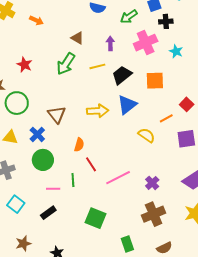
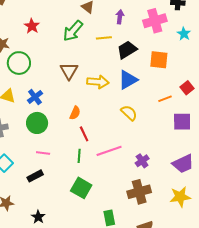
brown triangle: (57, 115) -> (69, 71), moved
yellow semicircle: (146, 135) -> (129, 113), moved
green line: (73, 180) -> (79, 156), moved

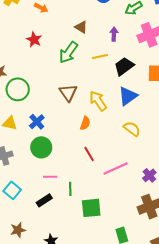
red star: (32, 26) -> (34, 40), moved
yellow arrow: (98, 82) -> (98, 101), turned -125
orange semicircle: (75, 113) -> (85, 123), moved
green line: (79, 156) -> (70, 189), moved
green square: (81, 188) -> (91, 208), turned -30

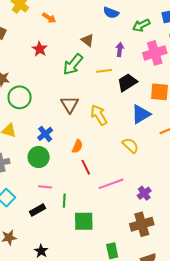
blue triangle: (128, 96) -> (141, 114), moved
blue cross: (37, 122) -> (45, 134), moved
orange semicircle: (85, 123) -> (77, 146), moved

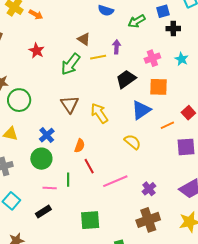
orange arrow: (49, 18) -> (36, 15), moved
pink cross: (155, 53) -> (152, 58), moved, size x0.7
yellow line: (104, 71) -> (98, 57), moved
green line: (64, 201) -> (68, 180), moved

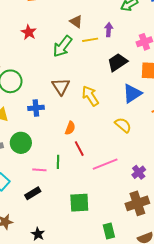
blue cross: (47, 135) -> (36, 108), moved, turned 35
green circle: (41, 159) -> (21, 143), moved

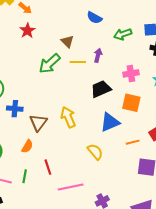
red star: (29, 32) -> (27, 31), moved
brown triangle: (61, 86) -> (38, 123), moved
blue cross: (36, 108) -> (15, 109), moved
orange semicircle: (70, 128) -> (27, 146), moved

